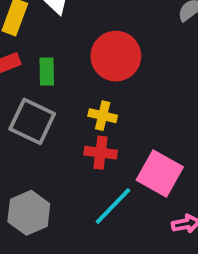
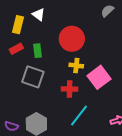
yellow cross: (103, 116) -> (76, 66), moved
pink square: (160, 174) -> (99, 77), moved, turned 30

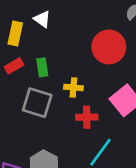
red circle: (72, 39) -> (109, 47), moved
yellow cross: (76, 66) -> (73, 87), moved

